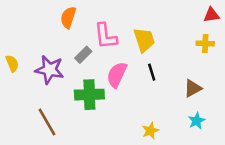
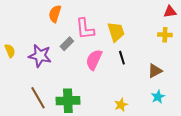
green cross: (89, 95) -> (68, 101), moved

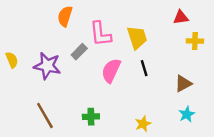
red triangle: (170, 12) -> (181, 17), moved
green cross: (68, 101) -> (91, 117), moved, size x0.6

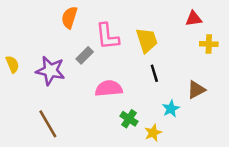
pink semicircle: (111, 71) -> (109, 88), moved, turned 60
cyan star: (187, 114) -> (171, 109), moved
green cross: (91, 117) -> (129, 119), moved, turned 35

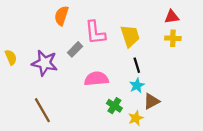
yellow cross: (209, 44) -> (173, 38), moved
brown triangle: (196, 90) -> (151, 101), moved
cyan star: (171, 109) -> (137, 85), moved

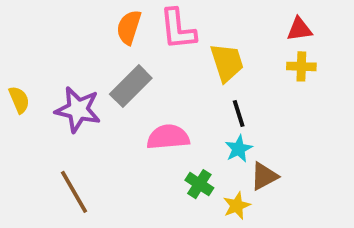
orange semicircle: (61, 16) -> (129, 27), moved
pink L-shape: (95, 33) -> (178, 29), moved
gray rectangle: (75, 49) -> (131, 86), size x1.5

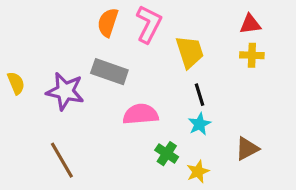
pink L-shape: (178, 29) -> (149, 24), turned -147
gray rectangle: (131, 86) -> (109, 72), turned 64
brown triangle: (264, 176) -> (247, 149), moved

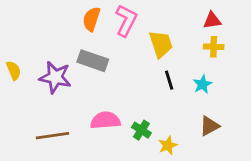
pink semicircle: (141, 114) -> (105, 120), moved
cyan star: (200, 124) -> (202, 84), moved
brown line: (62, 160) -> (53, 136), turned -68

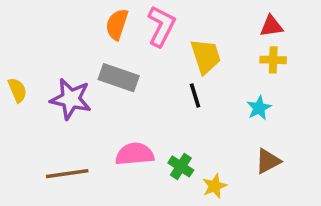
black line: (169, 80) -> (195, 95), moved

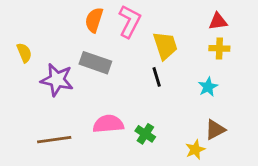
yellow semicircle: (17, 90) -> (24, 53), moved
yellow star: (215, 186) -> (195, 150), moved

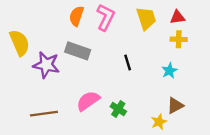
yellow trapezoid: (165, 46) -> (146, 18), moved
yellow semicircle: (24, 53) -> (20, 43), size x1.6
pink semicircle: (108, 124) -> (88, 101), turned -30

